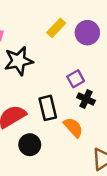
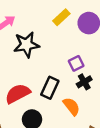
black cross: (86, 99) -> (84, 82), turned 32
black rectangle: (48, 108) -> (50, 88), turned 35

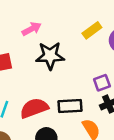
black rectangle: (50, 88) -> (70, 106), turned 55

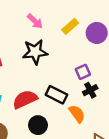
pink arrow: (32, 29) -> (35, 21), moved, turned 77
black rectangle: (70, 106) -> (56, 95), turned 35

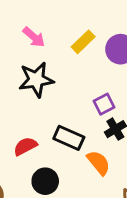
red semicircle: (25, 99) -> (25, 146), size x0.7

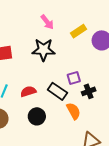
purple square: (104, 104) -> (74, 78), moved

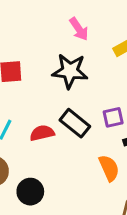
black rectangle: (57, 91) -> (75, 123), moved
black circle: (37, 116) -> (30, 192), moved

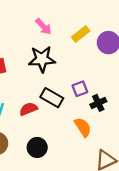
black circle: (30, 192) -> (37, 147), moved

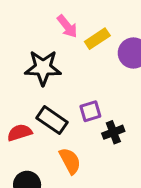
pink arrow: (44, 27) -> (67, 26), moved
orange semicircle: (83, 127) -> (70, 161), moved

